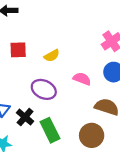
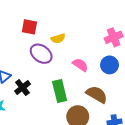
purple ellipse: (44, 89) -> (41, 54), moved
green rectangle: (50, 130) -> (60, 91), moved

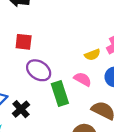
yellow semicircle: (58, 38) -> (92, 55), moved
green rectangle: (60, 91) -> (60, 94), moved

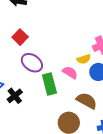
red square: (24, 42) -> (20, 37), turned 35
yellow semicircle: (92, 55) -> (84, 59), moved

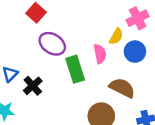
yellow semicircle: (84, 59) -> (116, 36), turned -40
pink semicircle: (70, 72) -> (100, 54), turned 49

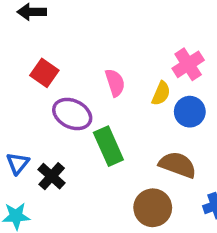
pink semicircle: (100, 54) -> (115, 83), moved

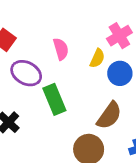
brown semicircle: (178, 165) -> (109, 115), turned 104

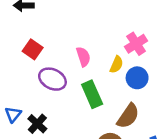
green rectangle: (54, 99) -> (92, 94), moved

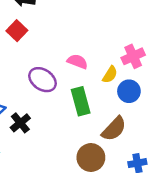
red square: (33, 49) -> (17, 31), moved
pink semicircle: (83, 57) -> (77, 62), turned -60

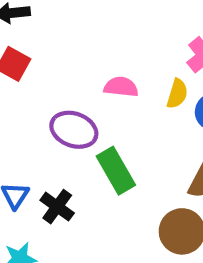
green rectangle: (81, 101) -> (116, 171), moved

